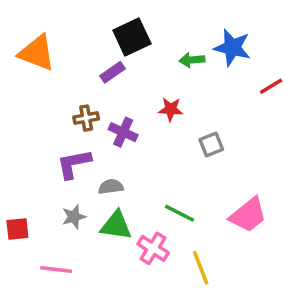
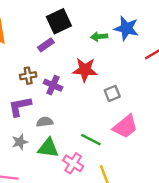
red star: (171, 109) -> (85, 70), size x1.5
pink trapezoid: (248, 215) -> (125, 127), moved

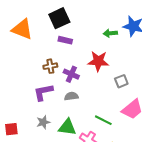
black square: (59, 21) -> (59, 18), moved
purple rectangle: (46, 45) -> (65, 40), turned 48
gray semicircle: (45, 122) -> (71, 96), moved

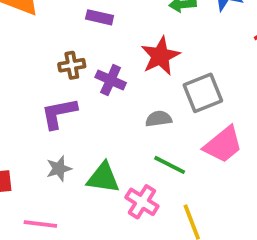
red star: (98, 61) -> (160, 56), turned -30
gray square: (121, 81) -> (203, 93), size x1.5
gray semicircle: (71, 96) -> (159, 119), moved

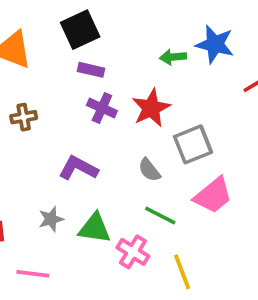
brown cross: (72, 65) -> (24, 117), moved
purple cross: (111, 80) -> (102, 108), moved
purple L-shape: (59, 113) -> (78, 168), moved, turned 39
gray semicircle: (159, 119) -> (149, 170), turned -120

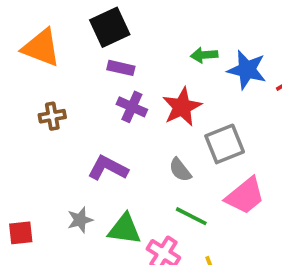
blue star: (215, 44) -> (247, 70), moved

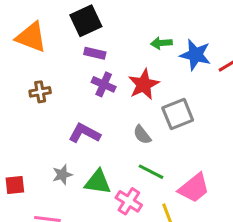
pink trapezoid: (245, 196) -> (194, 188), moved

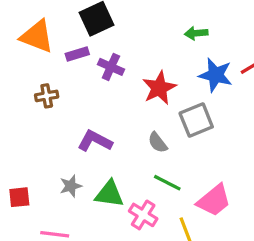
green arrow: (161, 43) -> (196, 33), moved
purple rectangle: (95, 53) -> (77, 54), moved, turned -30
blue star: (195, 55) -> (216, 75), moved
purple cross: (104, 84) -> (111, 67), moved

